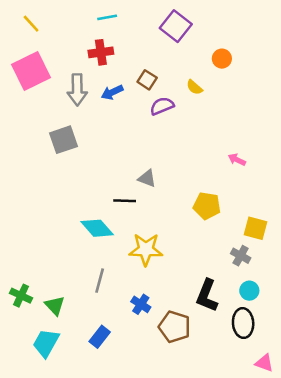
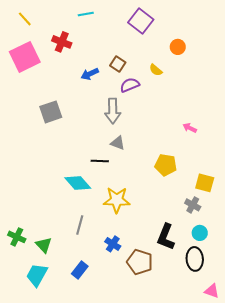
red cross: (101, 52) -> (62, 42), moved, turned 30
gray arrow: (77, 90) -> (113, 111), moved

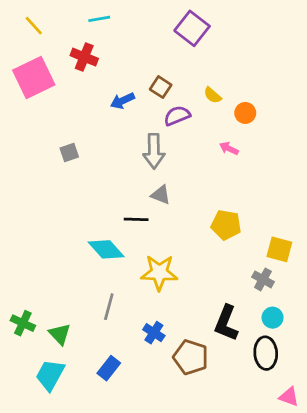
cyan line: (86, 14) -> (99, 19), moved
orange circle: (178, 47) -> (245, 113), moved
gray square: (51, 112) -> (69, 153), size x0.6
pink arrow: (190, 128) -> (229, 148), moved

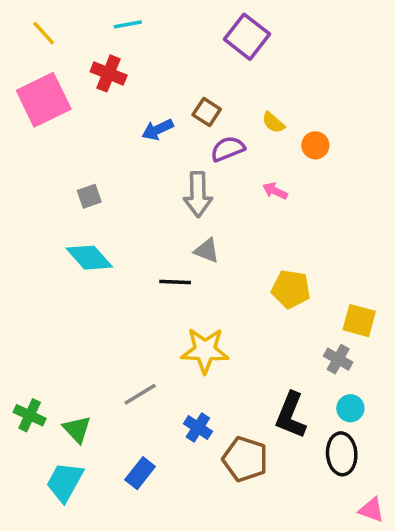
pink arrow: (229, 148) -> (275, 191), moved
cyan diamond: (106, 249) -> (89, 258), moved
gray line: (109, 307) -> (140, 394), turned 44

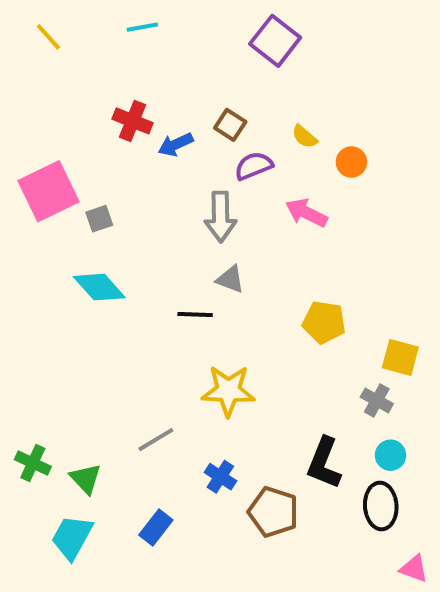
red cross: (109, 73) -> (133, 121), moved
pink square: (44, 100) -> (48, 191), moved
pink arrow: (275, 191) -> (306, 213), size x1.5

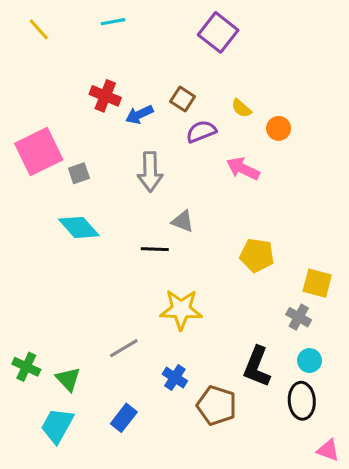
gray arrow: (220, 217) -> (150, 172), moved

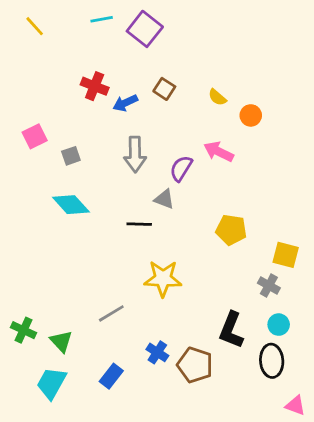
purple square: (218, 32) -> (145, 29), moved
purple semicircle: (201, 131) -> (181, 168), moved, turned -36
pink square: (39, 152) -> (35, 136), size x0.6
blue cross: (175, 378) -> (157, 352), moved

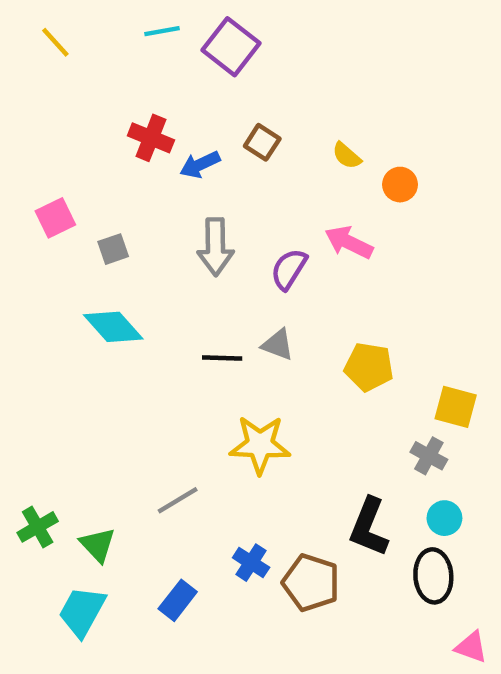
gray triangle: (164, 199) -> (278, 345), moved
green cross: (23, 330) -> (38, 527), turned 35

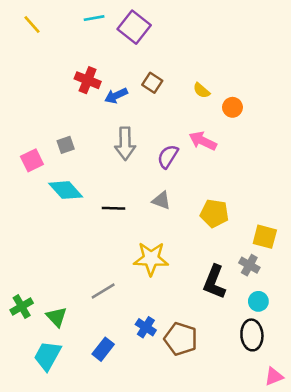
pink square: (55, 218) -> (32, 160), moved
black line: (222, 358) -> (113, 208), moved
black L-shape: (369, 527) -> (214, 282), moved
pink triangle: (471, 647) -> (274, 376), turned -42

